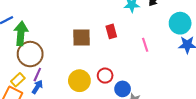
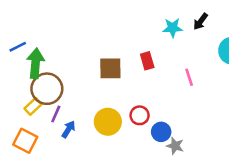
yellow rectangle: (18, 80) -> (33, 106), moved
blue arrow: (37, 87) -> (68, 129), moved

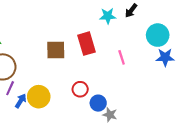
red rectangle: (147, 61) -> (86, 44), size x1.5
yellow circle: (108, 122) -> (39, 97), moved

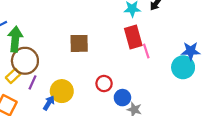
cyan circle: (158, 35) -> (183, 67), moved
red rectangle: (86, 44) -> (133, 37), moved
blue arrow: (21, 101) -> (49, 103), moved

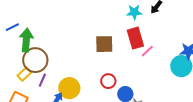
brown square: (79, 43) -> (104, 44), moved
pink line: (146, 51) -> (147, 51), turned 64

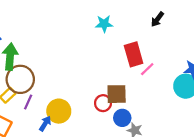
cyan star: (134, 12) -> (104, 24), moved
brown square: (104, 44) -> (117, 94), moved

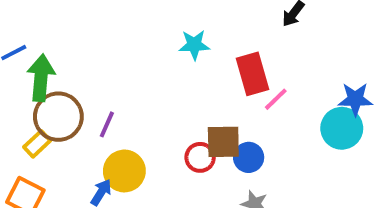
cyan star: (104, 24) -> (194, 45), moved
purple line: (28, 102) -> (107, 124), moved
blue circle: (122, 118) -> (249, 157), moved

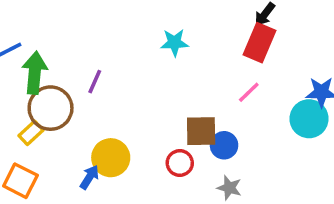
red rectangle: (252, 74) -> (259, 43), moved, turned 39
purple line: (107, 124) -> (95, 82), moved
red circle: (200, 157) -> (180, 163), moved

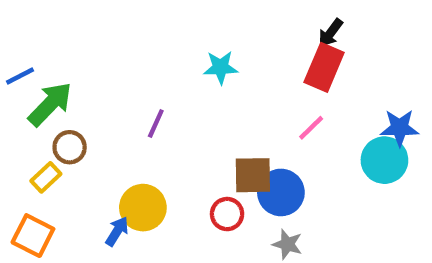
green arrow: (35, 73) -> (50, 104), turned 39
purple line: (95, 82) -> (156, 123), moved
brown circle: (51, 108) -> (70, 147), size x0.6
blue circle: (224, 145) -> (281, 192), size x1.4

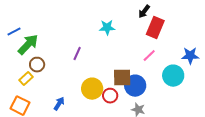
black arrow: (331, 33) -> (144, 11), moved
cyan circle: (384, 160) -> (173, 76), moved
yellow circle: (143, 208) -> (92, 89), moved

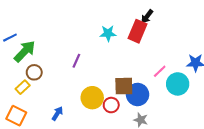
red rectangle: (155, 27) -> (138, 31), moved
pink line: (149, 56) -> (160, 71), moved

